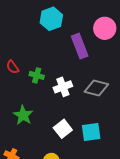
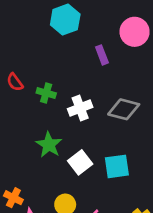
purple rectangle: (80, 46) -> (102, 55), size x0.6
green star: (23, 115) -> (49, 145), moved

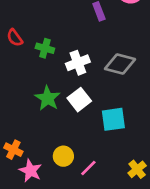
white square: (80, 162) -> (79, 100), moved

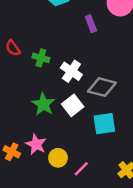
white cross: (78, 63) -> (71, 71), turned -35
gray diamond: (120, 64) -> (102, 87), moved
pink star: (30, 171) -> (36, 144), moved

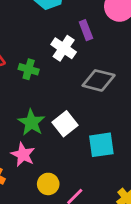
white cross: (71, 71) -> (64, 48), moved
gray diamond: (102, 87) -> (99, 80), moved
pink star: (36, 144) -> (23, 155), moved

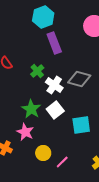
purple rectangle: (86, 30) -> (54, 43), moved, size x1.5
white cross: (64, 48) -> (54, 85), moved
green cross: (29, 69) -> (37, 71), moved, turned 32

